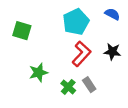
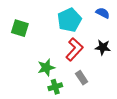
green star: (38, 73) -> (46, 68), moved
green cross: (68, 87) -> (55, 87), moved, turned 32

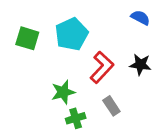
cyan pentagon: (69, 20) -> (71, 34), moved

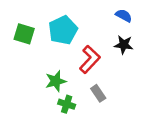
black star: (140, 65) -> (124, 45), moved
green cross: (76, 118) -> (67, 104), turned 35

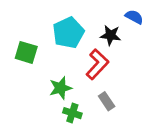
green square: (24, 34) -> (26, 52), moved
black star: (124, 45) -> (111, 35), moved

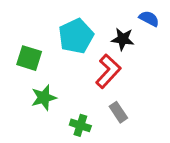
green star: (60, 88) -> (44, 98), moved

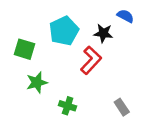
gray rectangle: (118, 112) -> (122, 107), moved

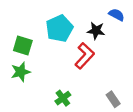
green star: (37, 82) -> (21, 72), moved
green cross: (68, 106) -> (63, 98), turned 35

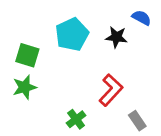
red L-shape: (85, 56) -> (111, 90), moved

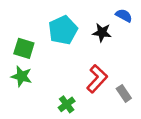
green star: (25, 87) -> (22, 76), turned 30
gray rectangle: (137, 121) -> (124, 93), moved

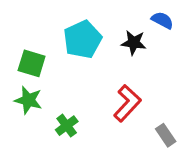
gray rectangle: (124, 93) -> (166, 135), moved
green cross: (67, 104) -> (67, 126), moved

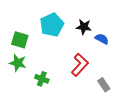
blue semicircle: (162, 20) -> (102, 39), moved
green cross: (67, 126) -> (42, 79), turned -32

